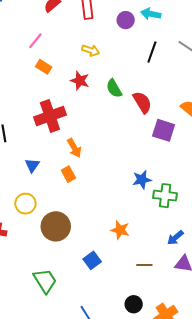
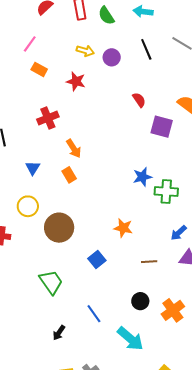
purple circle: (126, 20) -> (112, 57), moved
black line: (152, 52) -> (146, 49), turned -40
green semicircle: (114, 88) -> (106, 16), moved
red semicircle: (142, 102) -> (139, 100), size x0.7
red cross: (50, 116) -> (48, 118), size x0.7

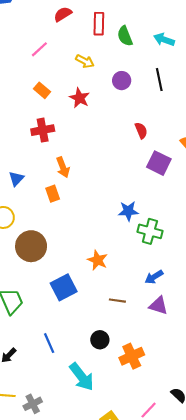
yellow arrow: (85, 51) -> (85, 61), moved
orange rectangle: (39, 69) -> (42, 90), moved
blue square: (97, 259) -> (64, 287), size x1.4

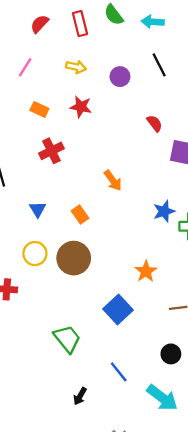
green semicircle: (125, 36) -> (114, 15), moved
orange arrow: (63, 167) -> (113, 180), moved
brown circle: (31, 246) -> (74, 258), moved
orange star: (98, 260) -> (146, 271), turned 30

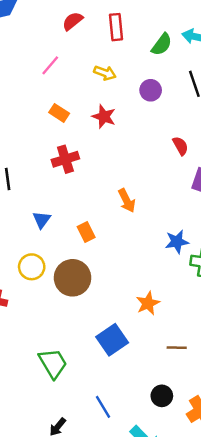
green semicircle: (114, 15) -> (162, 44), moved, turned -115

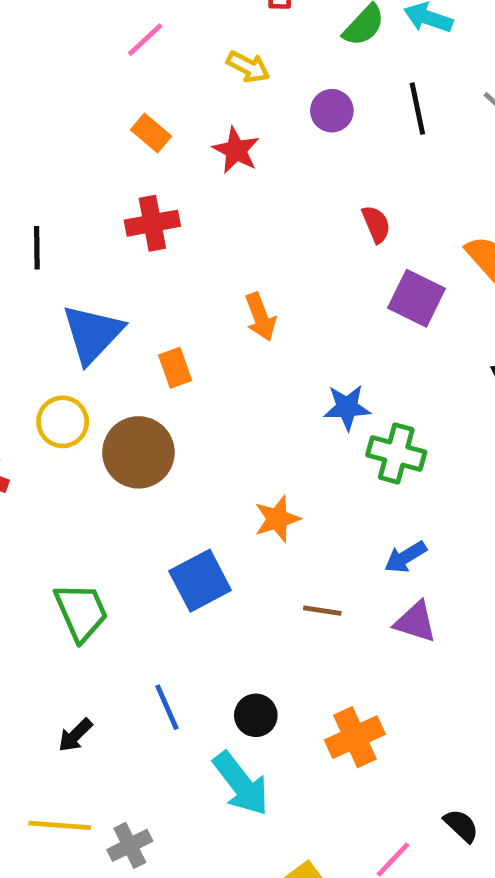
blue triangle: (42, 220) -> (92, 334), size x1.8
black circle: (162, 396) -> (256, 715), moved

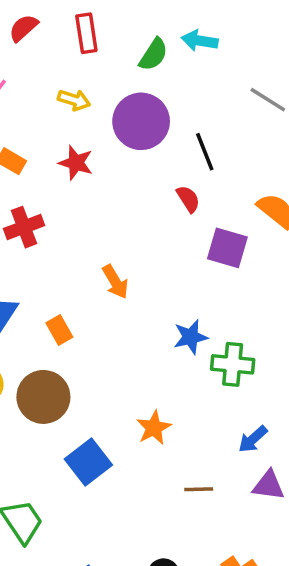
black line: (417, 109) -> (205, 152), moved
purple circle: (332, 111) -> (141, 121), size x1.8
blue square: (200, 581) -> (88, 462), moved

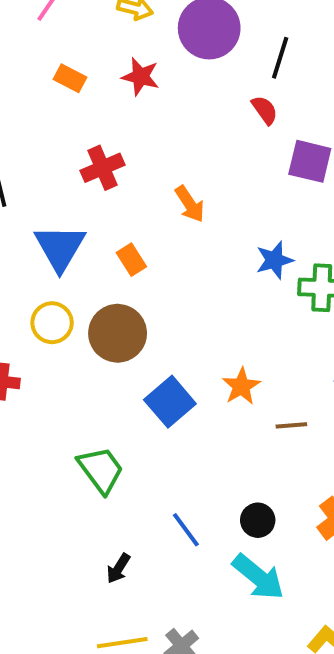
black line: (205, 152) -> (280, 58), turned 42
red cross: (24, 227) -> (103, 168), moved
orange star: (154, 428) -> (241, 386), moved

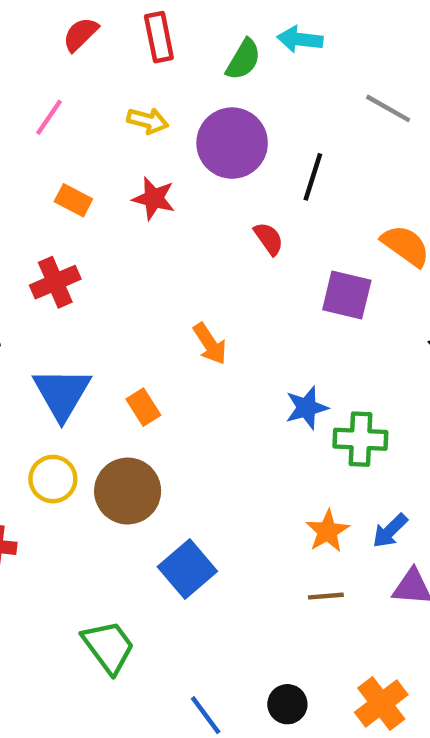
red semicircle: (265, 110) -> (269, 239), moved
red cross: (103, 168) -> (55, 282), moved
orange star: (241, 386) -> (327, 531), moved

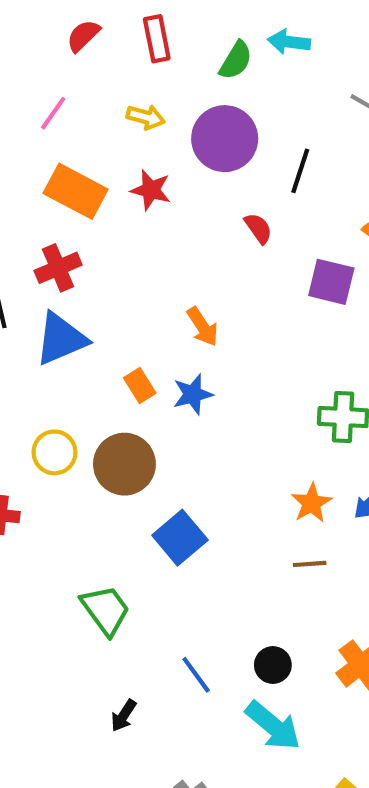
orange rectangle: (73, 200) -> (76, 191), size x1.8
blue triangle: (62, 393) -> (61, 339), moved, turned 36
blue star: (307, 408) -> (193, 394), moved

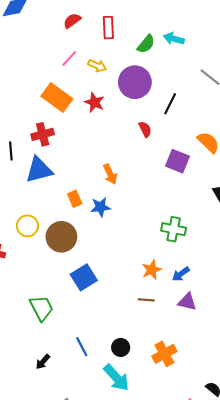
pink line: (53, 113) -> (69, 58), moved

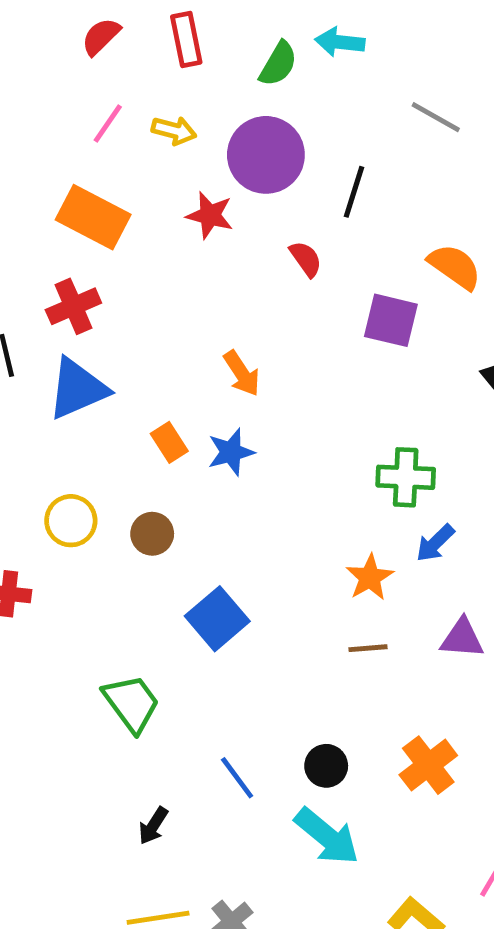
red star: (94, 102) -> (210, 215), moved
brown circle: (61, 237) -> (152, 534), size x0.6
blue arrow: (181, 274) -> (435, 543), moved

